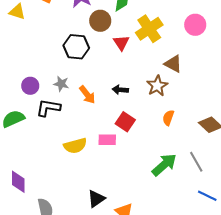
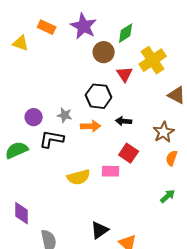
black hexagon: (76, 47) -> (99, 96), moved
brown star: (157, 86) -> (164, 132), moved
orange arrow: (87, 95) -> (91, 126), turned -54
orange semicircle: (168, 118) -> (172, 158), moved
green arrow: (164, 165) -> (168, 196), size x0.6

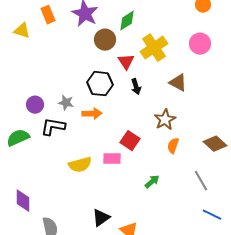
orange rectangle: (47, 27) -> (48, 15), turned 42
black arrow: (124, 121) -> (136, 87), moved, turned -112
green arrow: (168, 196) -> (152, 182), moved

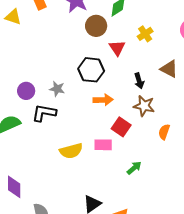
yellow cross: (154, 48) -> (145, 34), size x0.6
black arrow: (136, 87) -> (139, 81), moved
orange arrow: (92, 114) -> (103, 100), moved
brown star: (165, 120) -> (144, 106), moved, turned -30
green arrow: (152, 182) -> (134, 168), moved

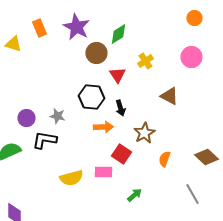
black arrow: (139, 81) -> (120, 108), moved
brown star: (144, 106) -> (144, 133), turned 30

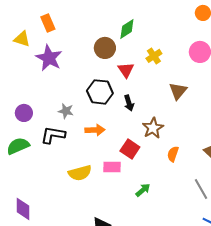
purple star: (76, 27) -> (49, 58), moved
brown triangle: (169, 96) -> (178, 91), turned 42
purple circle: (26, 118) -> (24, 113), moved
orange arrow: (103, 127) -> (95, 130), moved

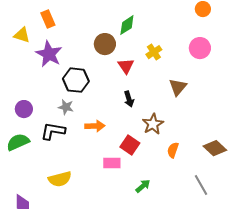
black hexagon: (100, 92) -> (76, 80), moved
yellow semicircle: (80, 173) -> (60, 179), moved

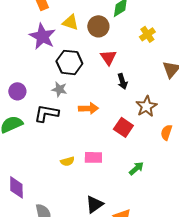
yellow triangle: (22, 35) -> (70, 22), moved
red triangle: (126, 66) -> (108, 57), moved
pink rectangle: (112, 163) -> (93, 157), moved
yellow semicircle: (60, 179) -> (67, 161), moved, size x0.6

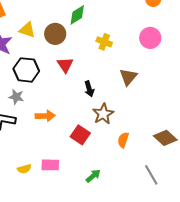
yellow cross: (147, 34) -> (104, 42), turned -35
black arrow: (122, 81) -> (89, 89), moved

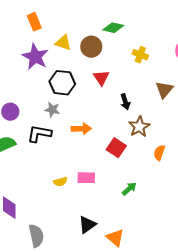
green diamond: (77, 15) -> (113, 28), turned 45

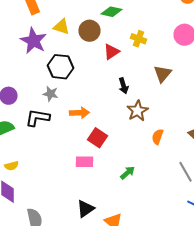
red triangle: (101, 78) -> (112, 52), moved, turned 30
red square: (116, 148) -> (98, 138), moved
yellow semicircle: (60, 182) -> (12, 166), moved

